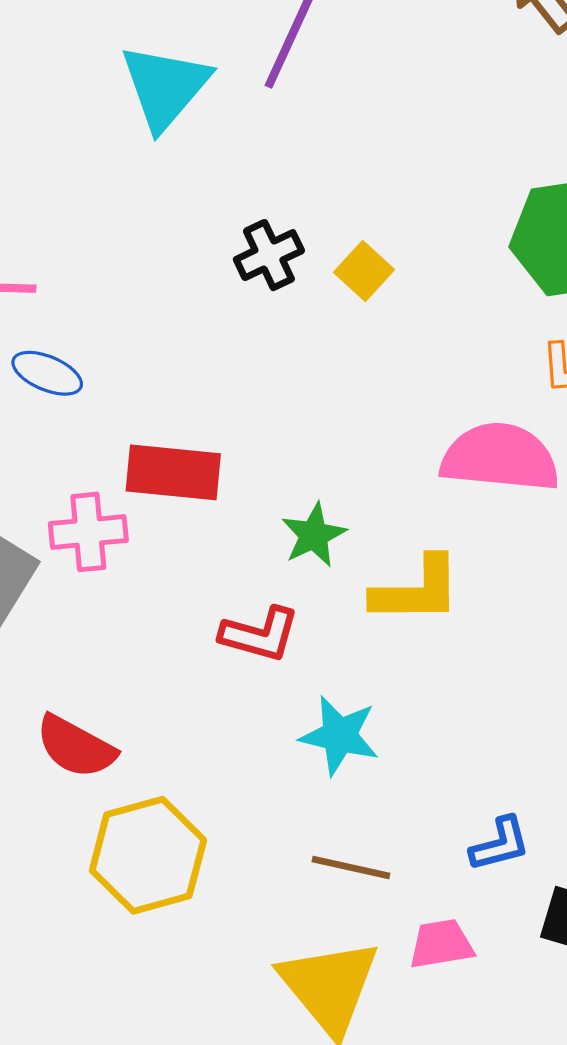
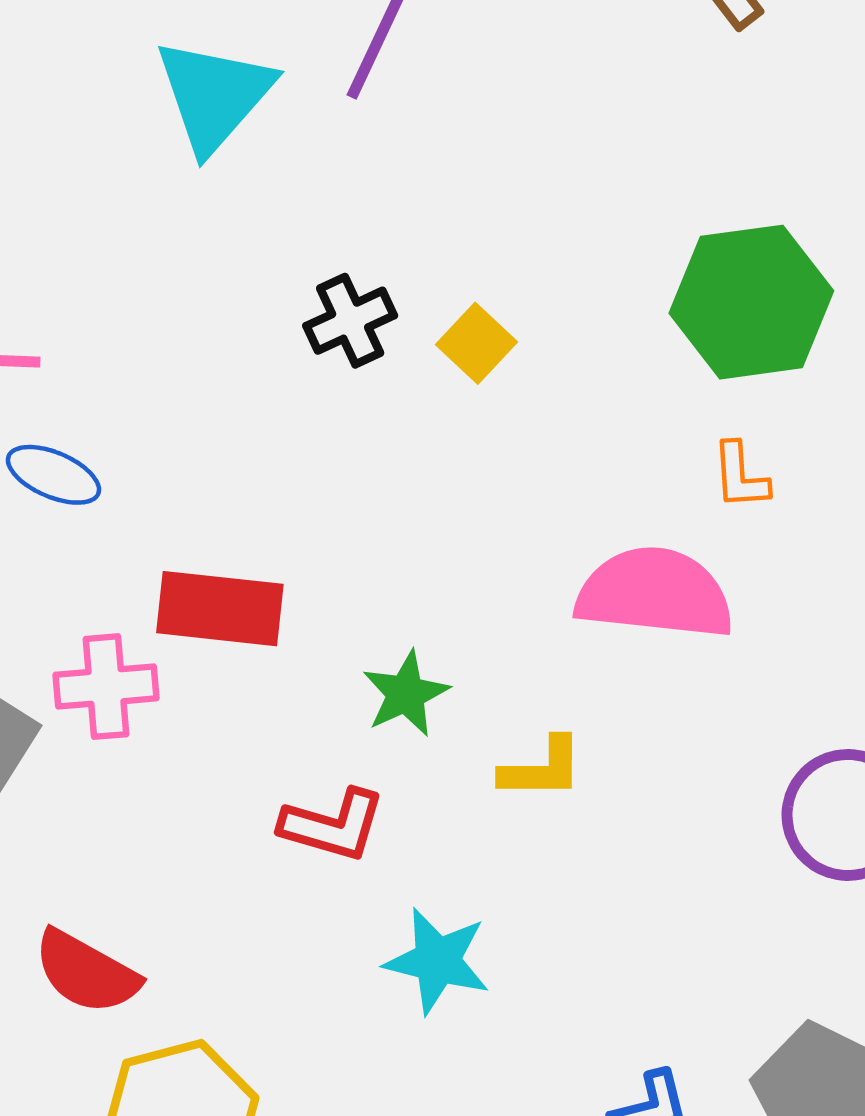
yellow L-shape: (416, 590) -> (542, 769), size x0.7

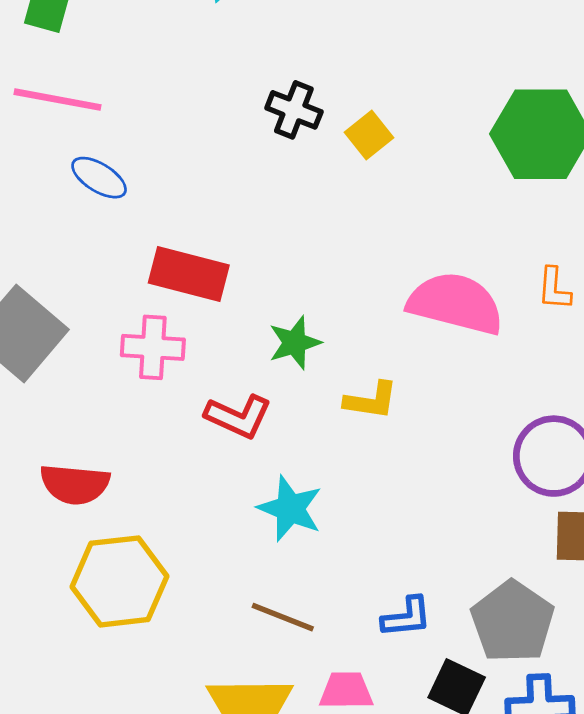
black cross: (350, 321) -> (294, 110), turned 38
orange L-shape: (740, 476) -> (554, 289), moved
pink cross: (106, 687) -> (153, 347), moved
red semicircle: (86, 972) -> (75, 484), turned -32

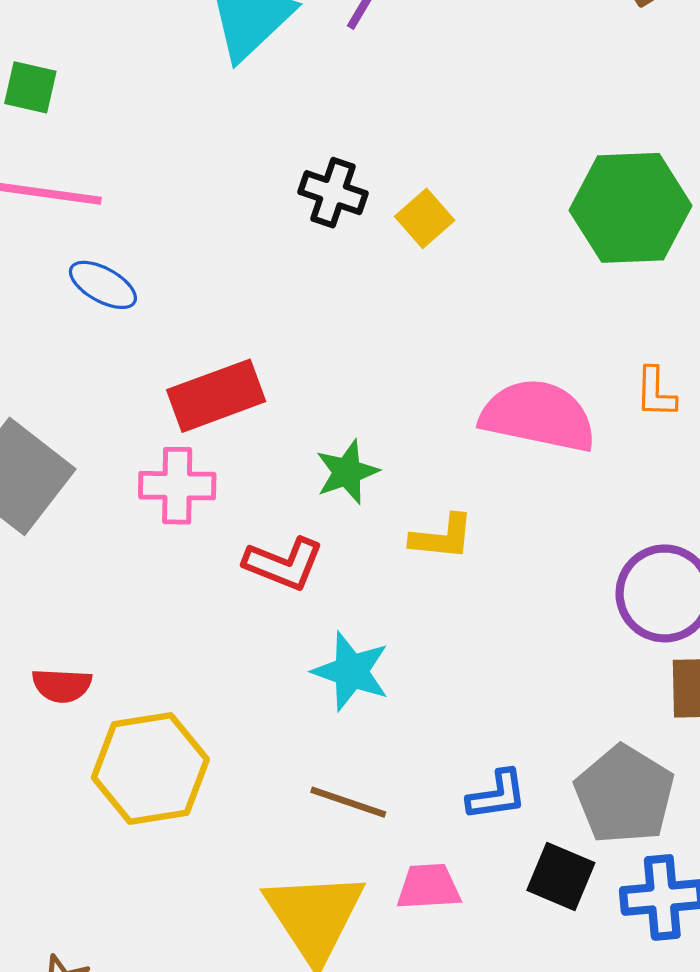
red rectangle: (189, 274) -> (216, 396), turned -32
red semicircle: (75, 484) -> (62, 685), moved, size x0.7

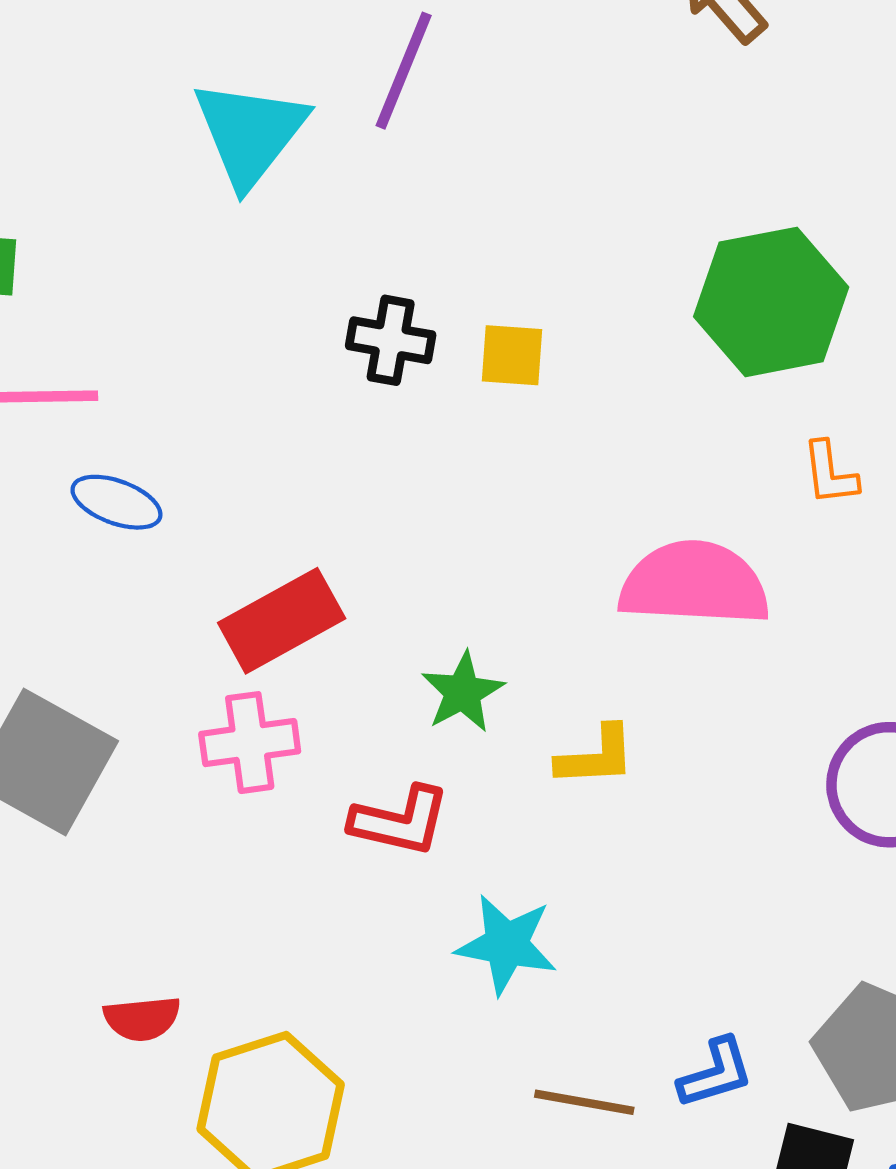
yellow square: (425, 218) -> (512, 355), turned -36
orange L-shape: (656, 392) -> (830, 473), moved
brown line: (348, 802) -> (584, 1102), moved

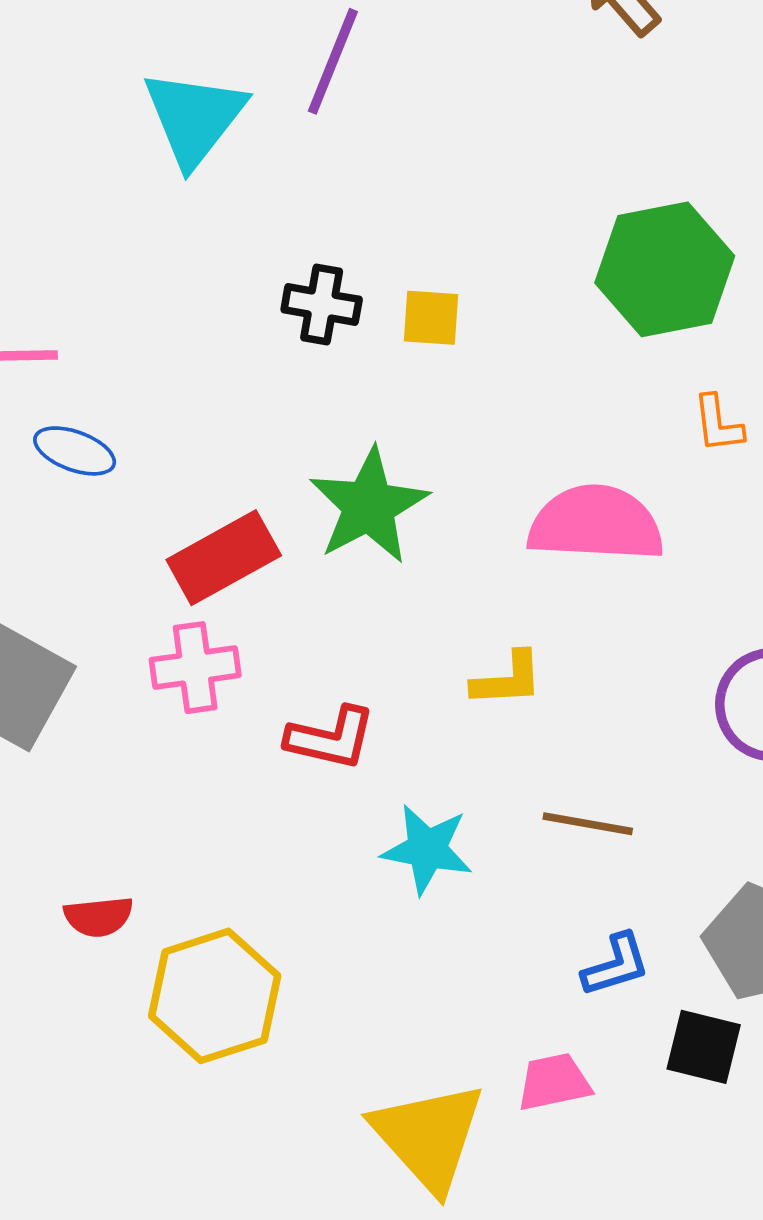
green star: (463, 692) -> (369, 506), moved, size x1.6
brown line: (584, 1102) -> (588, 824), moved

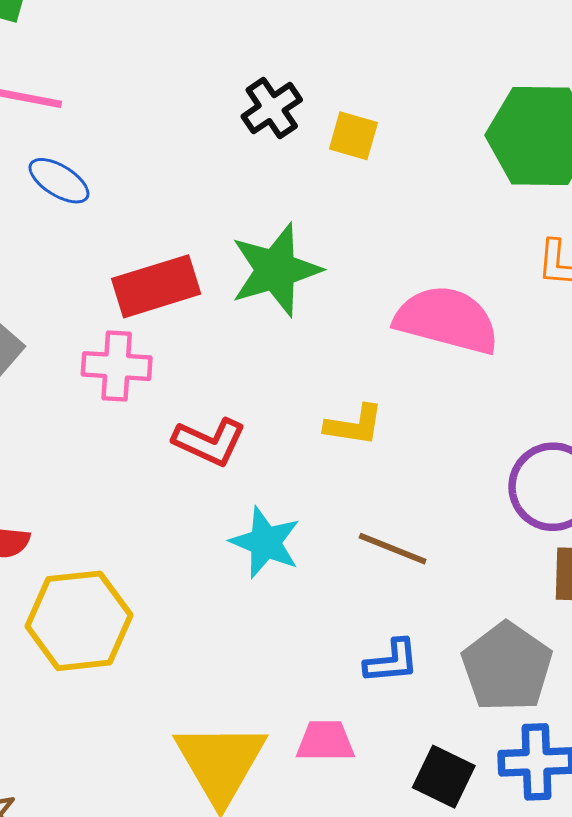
black cross: (322, 305) -> (272, 108), turned 34
black square: (704, 1047) -> (444, 777), moved

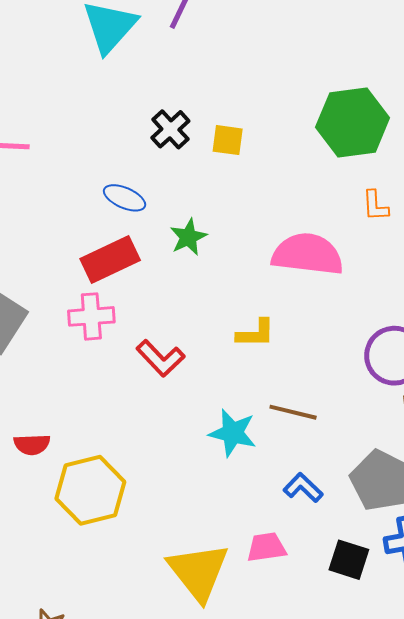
blue ellipse: (59, 181) -> (125, 198), moved
green star: (276, 270) -> (188, 237), size x0.6
red L-shape: (209, 442) -> (160, 358), turned 30
cyan star: (265, 542) -> (233, 433), moved
blue L-shape: (392, 661) -> (303, 488), turned -123

